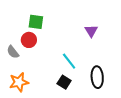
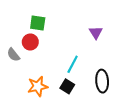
cyan line: (69, 61) -> (73, 64), turned 66
orange star: (19, 82) -> (38, 86), moved

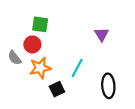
orange star: (38, 86) -> (40, 68), moved
black square: (67, 86) -> (57, 89), moved, turned 32

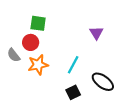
black ellipse: (108, 86) -> (103, 82), turned -50
black square: (57, 89) -> (73, 92), moved

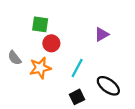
purple triangle: (96, 33) -> (102, 34), turned 32
red circle: (31, 42) -> (51, 43), moved

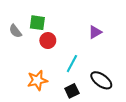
gray semicircle: (15, 58) -> (15, 31), moved
orange star: (40, 68) -> (37, 80), moved

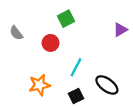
green square: (37, 23) -> (66, 19), moved, turned -35
purple triangle: (95, 32) -> (120, 30), moved

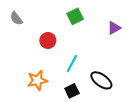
green square: (66, 19) -> (75, 16), moved
gray semicircle: (16, 33) -> (16, 18), moved

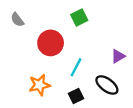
purple triangle: (114, 28) -> (118, 56), moved
red circle: (48, 41) -> (51, 43), size x1.5

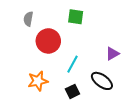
green square: (79, 18) -> (76, 17), turned 35
gray semicircle: (17, 20) -> (28, 19), moved, turned 48

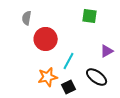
green square: (76, 17) -> (90, 16), moved
orange star: (38, 81) -> (48, 77), moved

